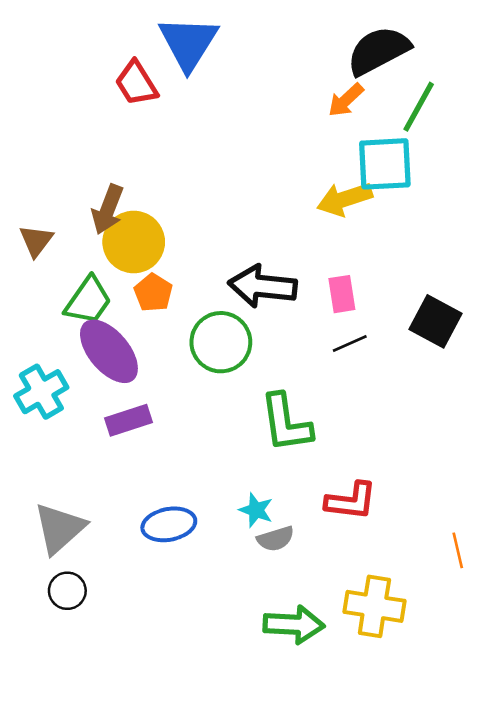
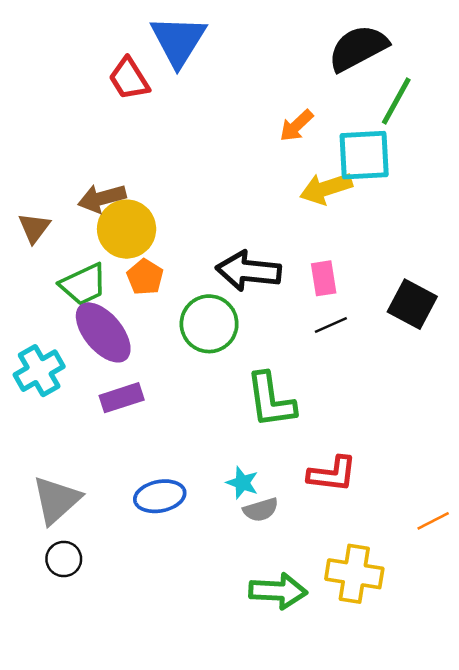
orange arrow: (346, 100) -> (296, 126), moved
brown arrow: (108, 209) -> (102, 198), turned 54
green trapezoid: (88, 301) -> (83, 284), turned 30
orange line: (458, 550) -> (433, 521), turned 76

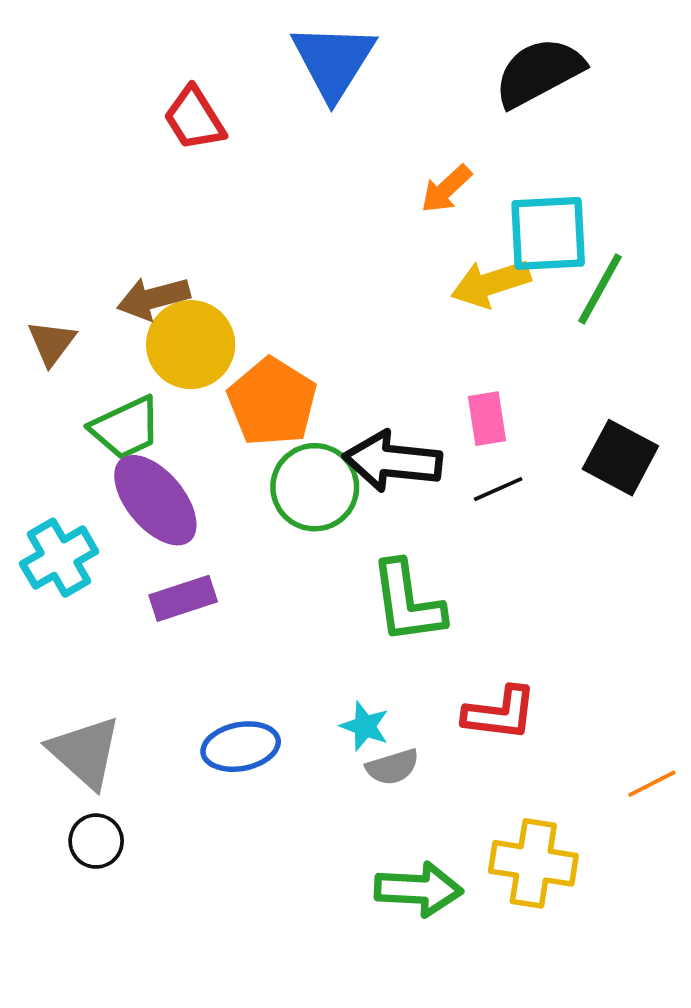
blue triangle: (178, 41) -> (333, 61), moved
green line: (396, 101) -> (600, 289), moved
black arrow: (248, 271) -> (393, 461), moved
orange pentagon: (145, 277) -> (272, 402), moved, size x1.6
gray triangle: (56, 500) -> (85, 752), turned -36

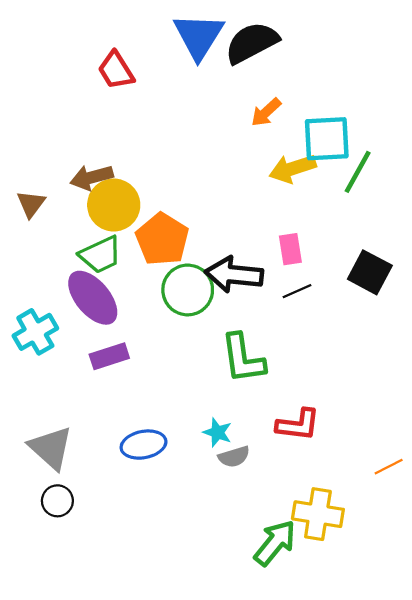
black semicircle: (539, 72) -> (252, 43), moved
green trapezoid: (126, 428) -> (100, 255), moved
green arrow: (418, 889) -> (275, 543), moved, turned -54

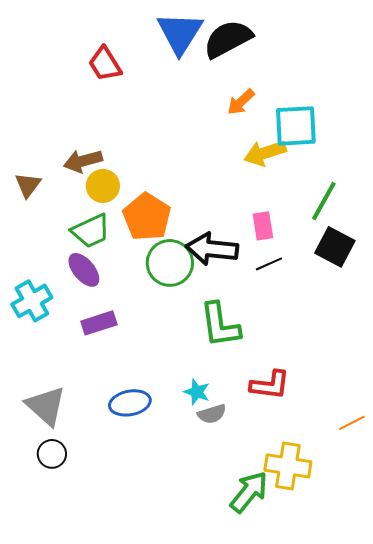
green line: (358, 172) -> (324, 201), moved
yellow circle: (114, 205) -> (103, 186), size x0.7
purple ellipse: (93, 298) -> (84, 270), size x0.7

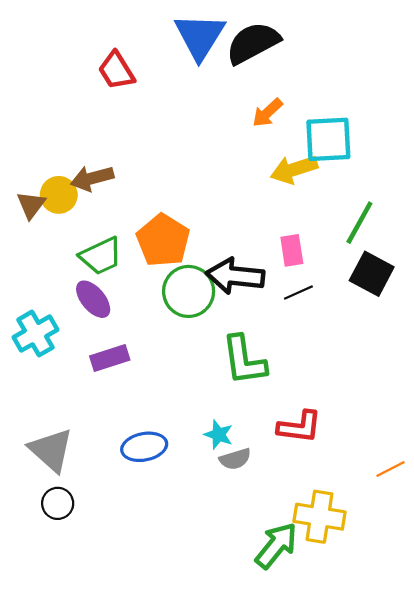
yellow circle: (103, 186) -> (59, 195), moved

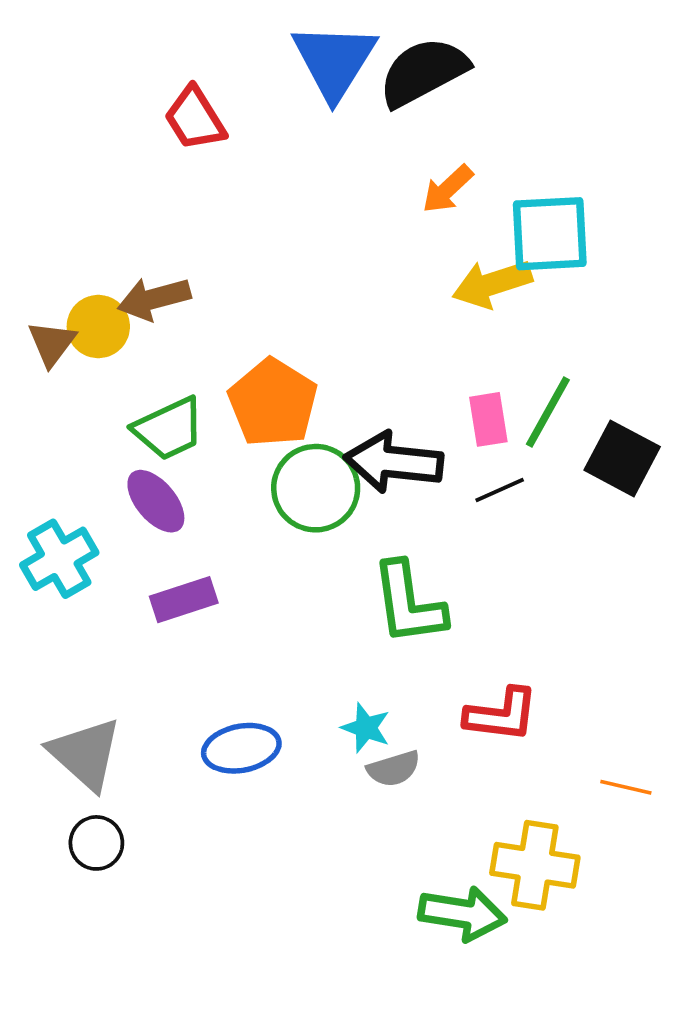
green line: (359, 223) -> (548, 412), moved
orange line: (391, 469) -> (626, 787), moved, turned 40
green arrow: (276, 546) -> (462, 914), turned 60

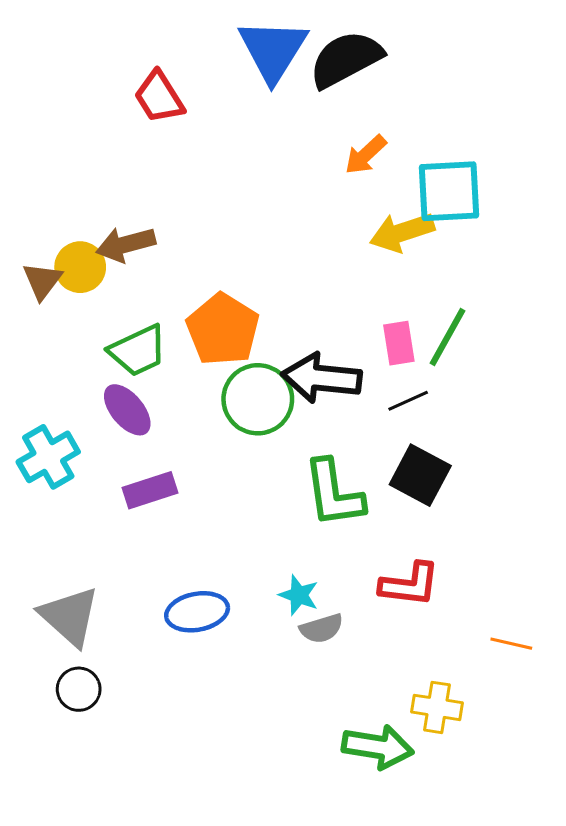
black square: (622, 458) -> (420, 475), moved
yellow cross: (535, 865) -> (437, 707), size x0.7

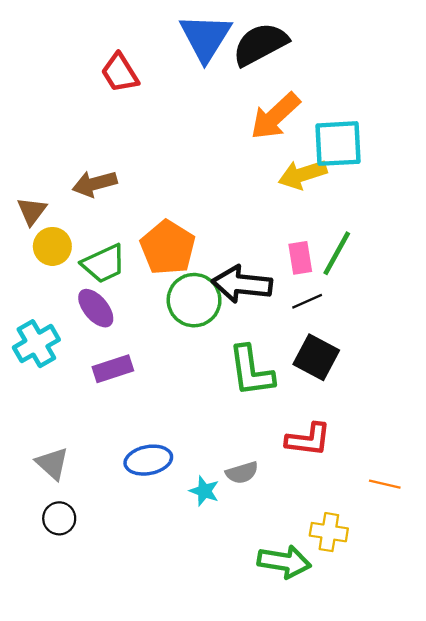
orange arrow: (366, 155) -> (275, 116), size x1.6
yellow circle: (80, 267) -> (52, 246), moved
cyan star: (299, 595) -> (204, 491), moved
gray triangle: (70, 616) -> (52, 464), size x0.7

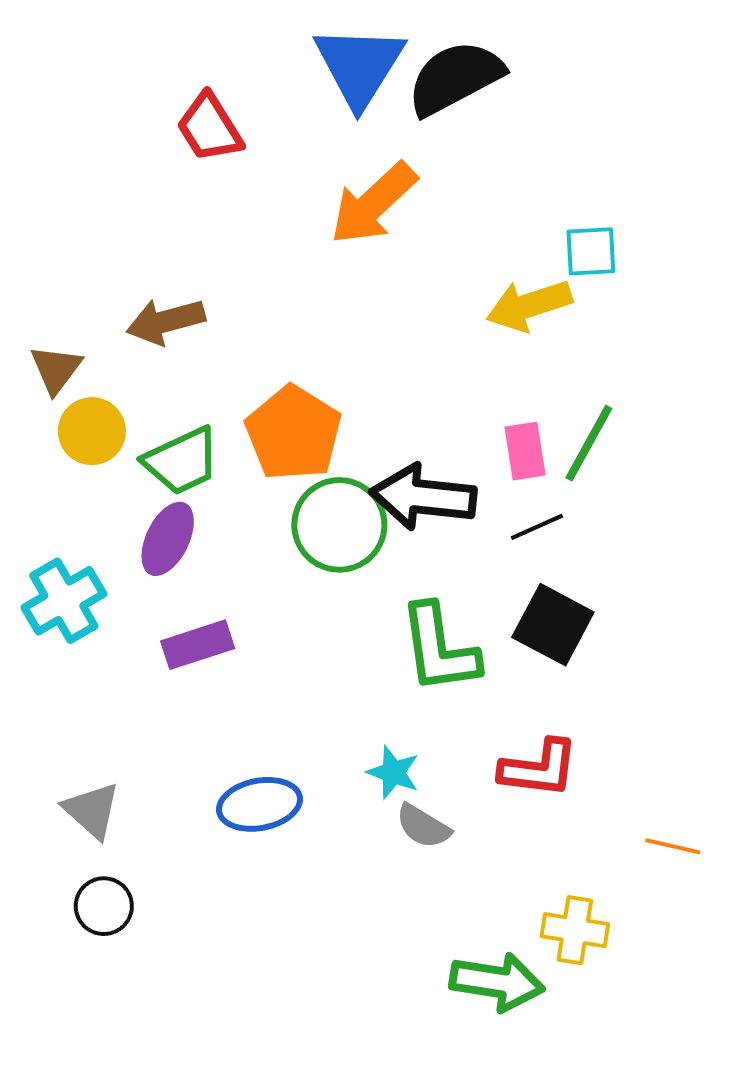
orange arrow: (275, 116) -> (373, 204), moved
cyan square: (338, 144) -> (591, 251), size x0.6
purple ellipse: (96, 308) -> (168, 539), turned 66
gray semicircle: (242, 473) -> (423, 826), turned 48
cyan star: (204, 491) -> (393, 772), moved

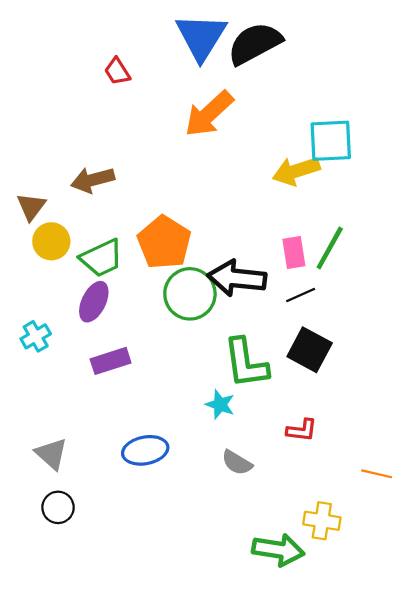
red trapezoid: (210, 128) -> (117, 71), size x0.7
cyan square: (591, 251) -> (331, 141), size x1.5
cyan cross: (64, 601) -> (36, 336), size x0.7
red L-shape: (539, 768) -> (302, 430), size x0.7
cyan star: (393, 772) -> (220, 405), moved

